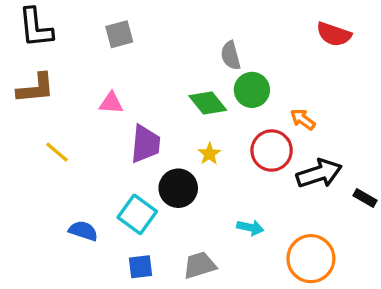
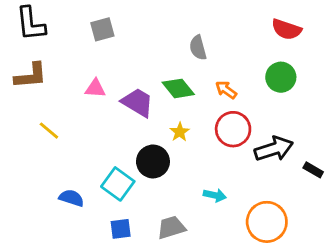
green circle: (252, 90) -> (281, 77), moved
orange arrow: (303, 119) -> (226, 90), moved
purple trapezoid: (145, 144) -> (138, 102), moved, turned -64

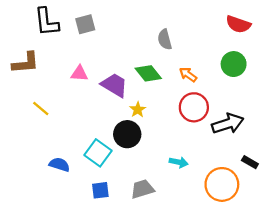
black L-shape: (31, 24) -> (47, 22), moved
yellow star: (180, 132) -> (138, 110), moved
black rectangle: (313, 170) -> (250, 162), moved

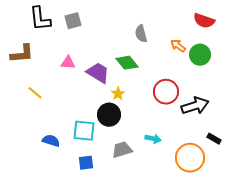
orange arrow: (188, 75) -> (178, 46), moved
cyan square: (98, 153) -> (84, 131), turned -30
gray trapezoid: (142, 189) -> (122, 150), moved

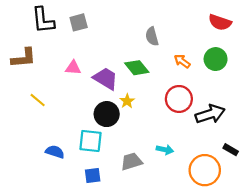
orange arrow: (178, 46) -> (182, 61), moved
black circle: (109, 115) -> (107, 114), moved

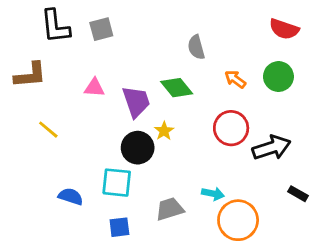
purple trapezoid: (106, 78) -> (136, 102), turned 40
orange circle: (205, 170) -> (238, 220), moved

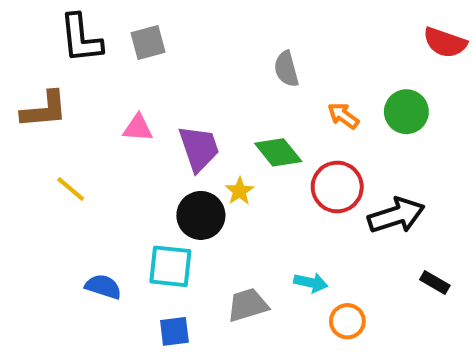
red semicircle: (284, 29) -> (445, 43), moved
green diamond: (177, 88) -> (278, 152), moved
orange circle: (238, 220) -> (347, 321), size x0.6

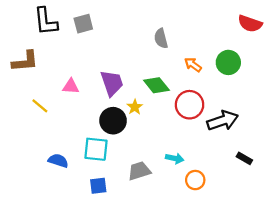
pink triangle: (138, 128) -> (71, 86), moved

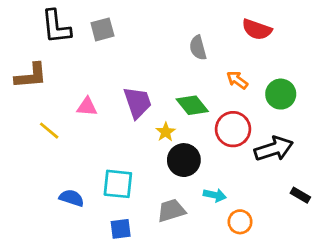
red semicircle: (250, 24) -> (257, 29), moved
green circle: (228, 62) -> (281, 94), moved
black circle: (113, 121) -> (184, 160), moved

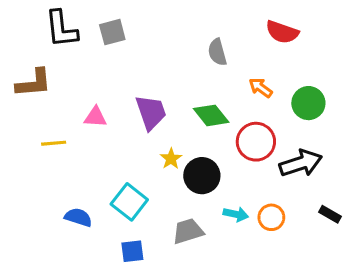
yellow line: (49, 131) -> (54, 143), turned -45
yellow star: (166, 132) -> (171, 159), moved
cyan square: (118, 184) -> (129, 202), turned 32
orange circle: (240, 222) -> (271, 217), moved

